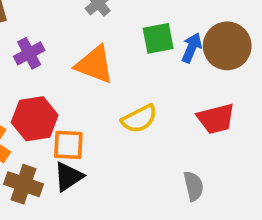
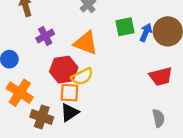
red hexagon: (35, 119) -> (64, 70), moved
yellow semicircle: (139, 119) -> (82, 77), moved
gray semicircle: (194, 186) -> (159, 118), moved

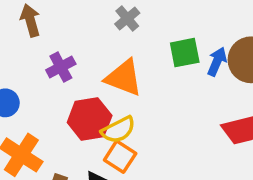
orange square: (69, 93) -> (120, 157), moved, turned 30

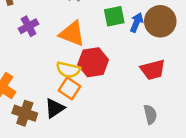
red hexagon: (90, 119) -> (93, 62), moved
yellow semicircle: (118, 130) -> (68, 70), turned 40

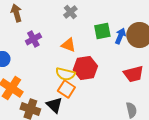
orange triangle: (72, 34) -> (68, 45), size x0.7
black triangle: (55, 108) -> (54, 105), turned -42

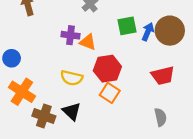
purple cross: (33, 39) -> (70, 35), moved, turned 35
yellow semicircle: (65, 74) -> (72, 78), moved
orange square: (66, 89) -> (110, 93), moved

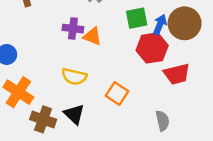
red hexagon: (107, 69) -> (152, 48), moved
gray semicircle: (161, 117) -> (163, 121), moved

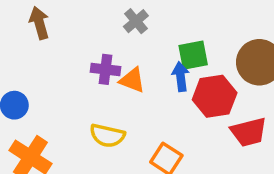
blue arrow: (160, 25) -> (181, 77), moved, turned -30

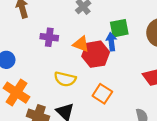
purple cross: (106, 69) -> (49, 37), moved
red hexagon: (215, 96) -> (96, 54), moved

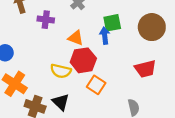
purple cross: (49, 37) -> (46, 20), moved
red hexagon: (96, 54) -> (83, 60), moved

